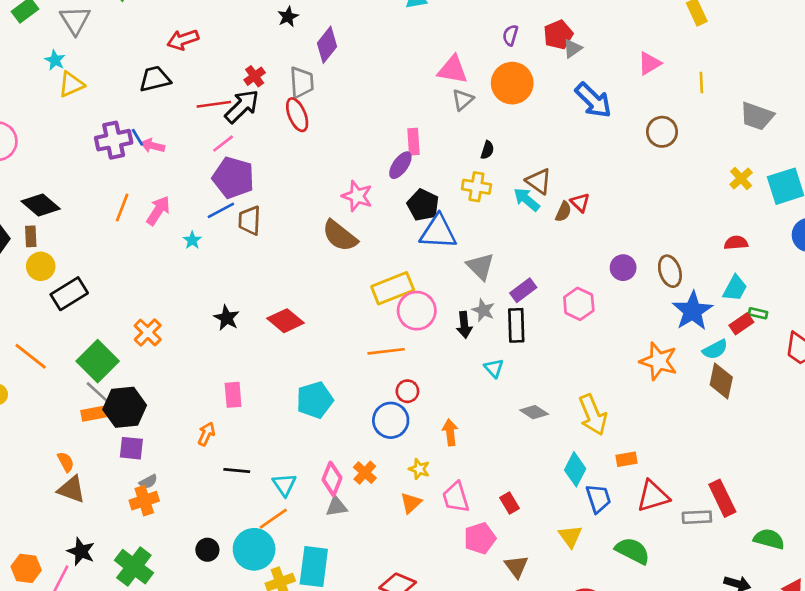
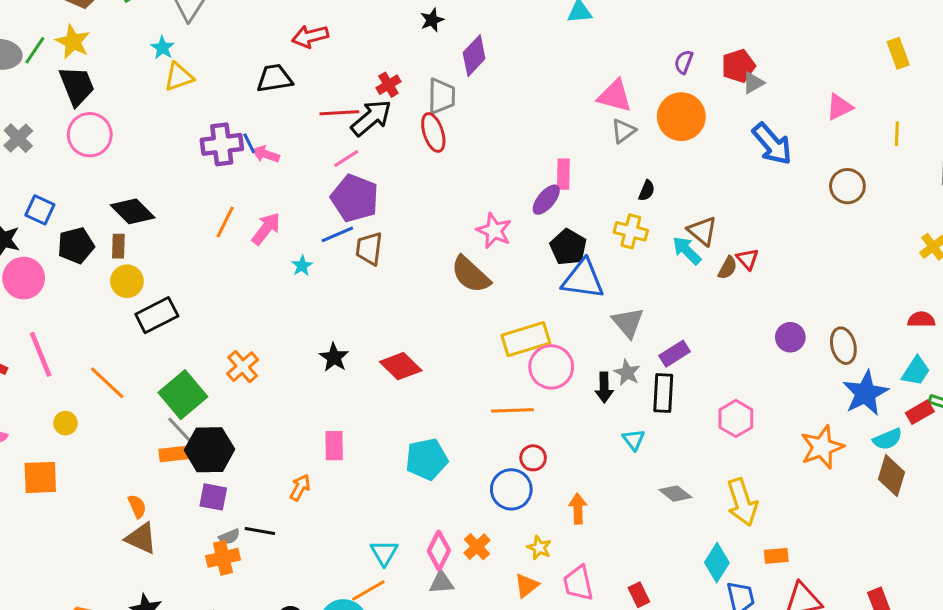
pink hexagon: (579, 304) -> (736, 418), moved
orange star: (659, 361) -> (822, 447), turned 30
black line: (237, 470) -> (260, 531), moved

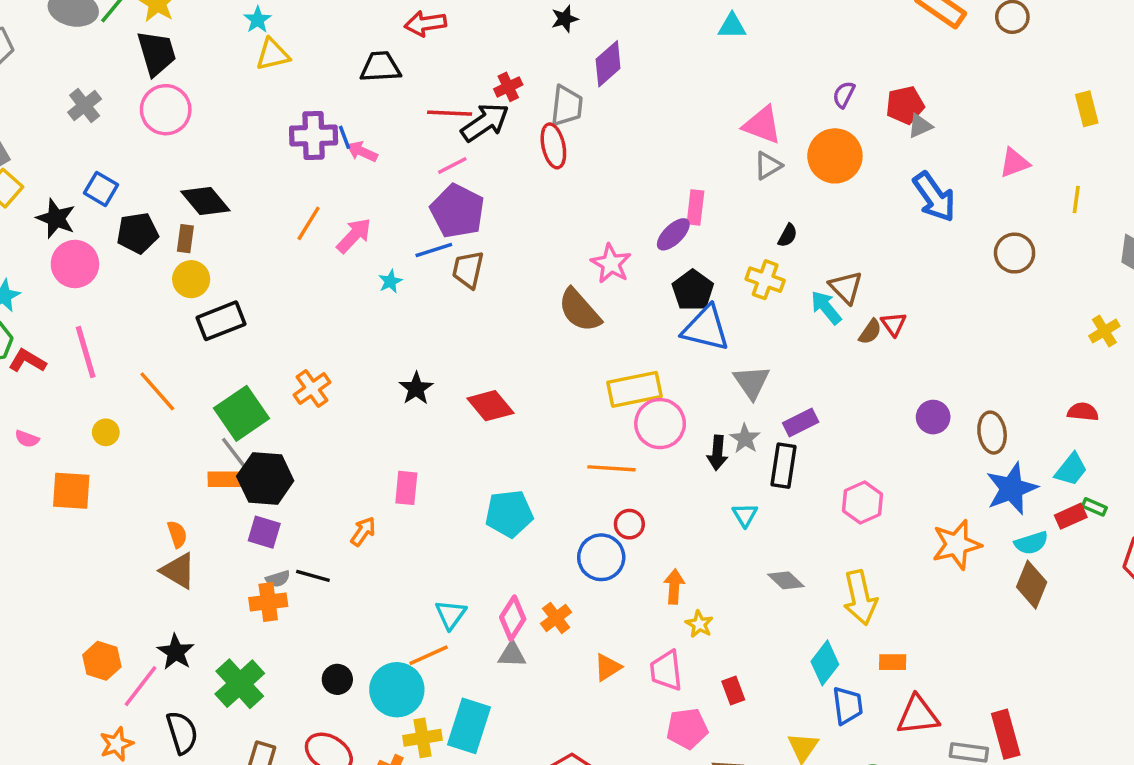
yellow star: (539, 548) -> (699, 624), moved

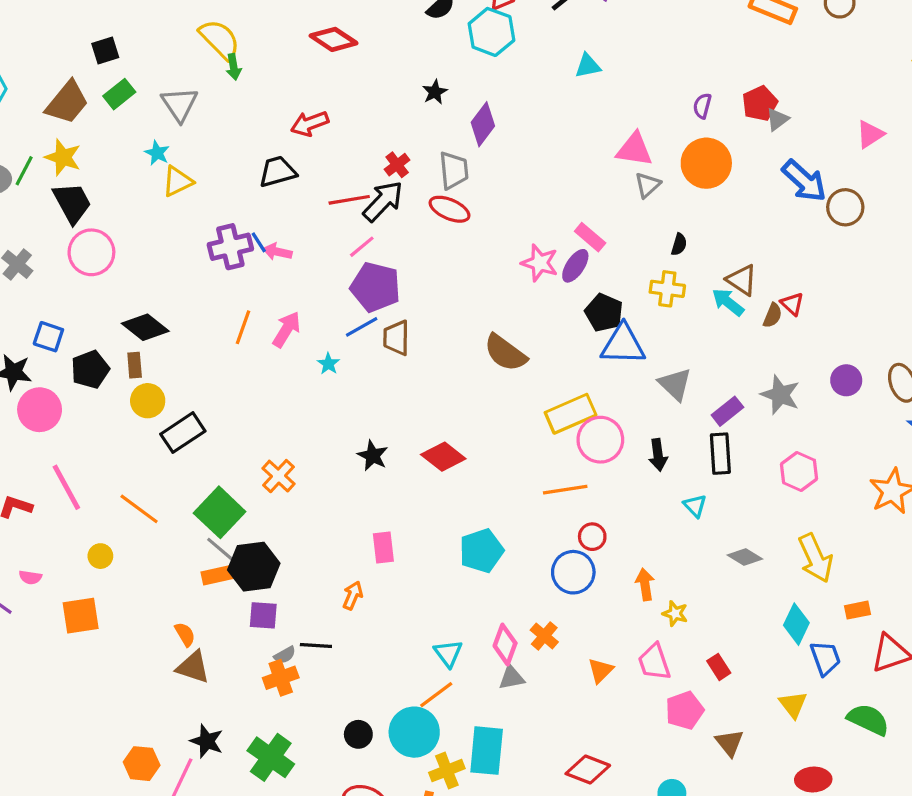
red ellipse: (553, 146) -> (450, 209), turned -42
pink rectangle: (695, 207) -> (590, 237), turned -44
brown circle: (1015, 253) -> (845, 207), moved
pink star: (611, 264) -> (540, 263), moved
gray star: (745, 439) -> (780, 395), moved, size x1.4

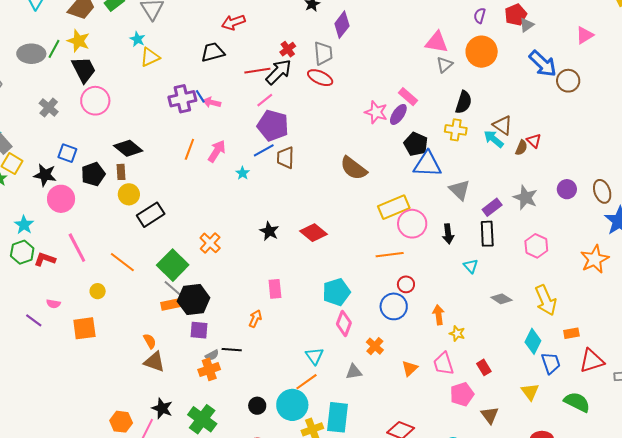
black semicircle: (679, 244) -> (464, 102), size x1.6
pink diamond: (505, 645) -> (344, 323), moved

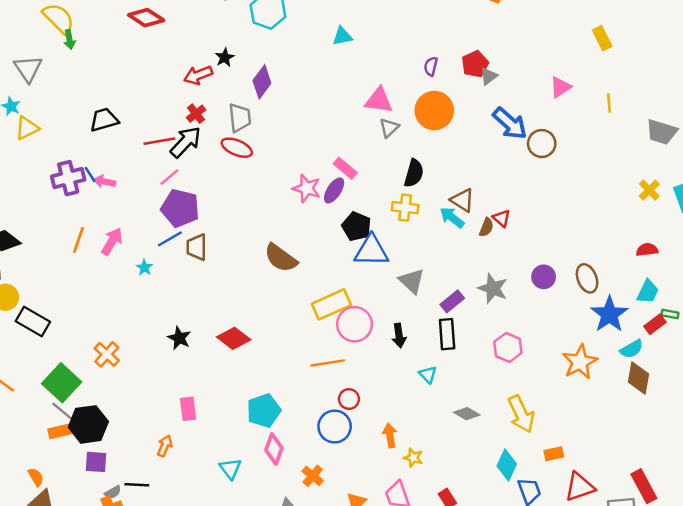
red arrow: (233, 22) -> (198, 75), moved
black rectangle: (151, 215) -> (33, 322), turned 64
cyan triangle: (314, 356) -> (230, 469), moved

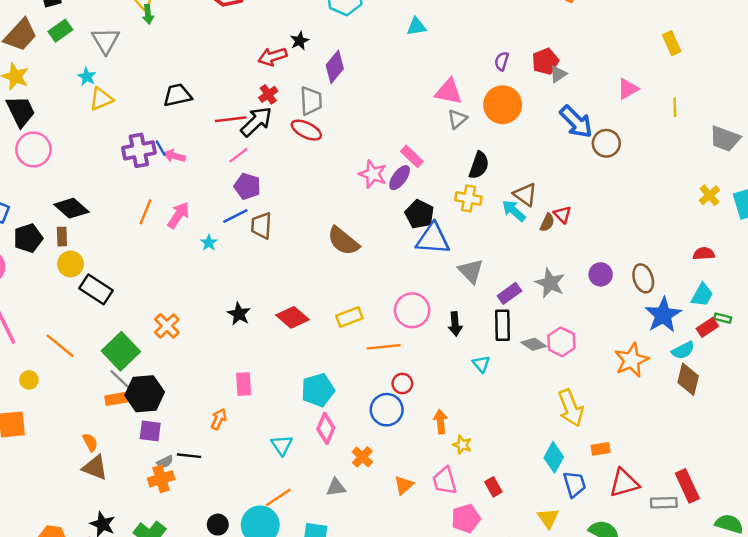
purple pentagon: (180, 208) -> (247, 186), size x0.7
yellow rectangle: (331, 304) -> (349, 317), moved, size x0.7
gray diamond: (467, 414) -> (534, 344), moved

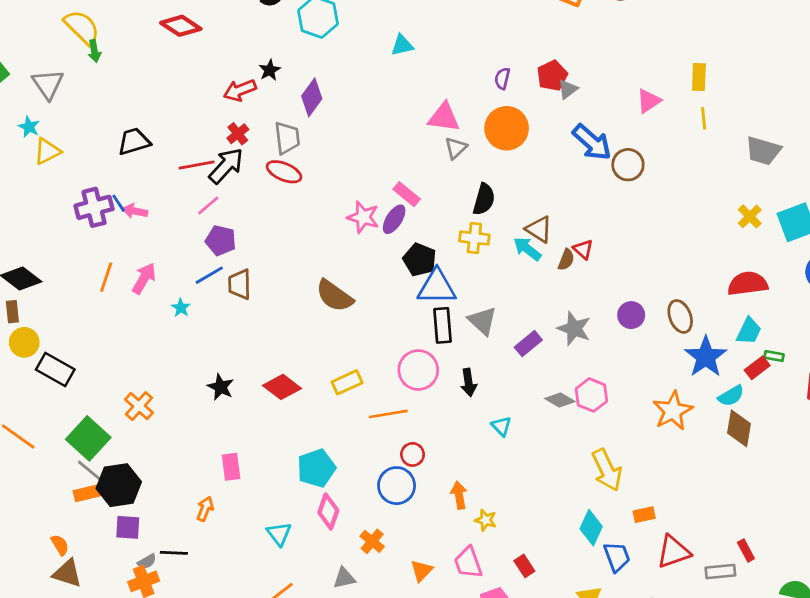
yellow rectangle: (672, 43) -> (699, 77), moved, turned 30
red semicircle: (704, 254) -> (748, 284), size x1.6
black rectangle: (502, 325) -> (442, 325), moved
red rectangle: (687, 486) -> (746, 550), size x0.6

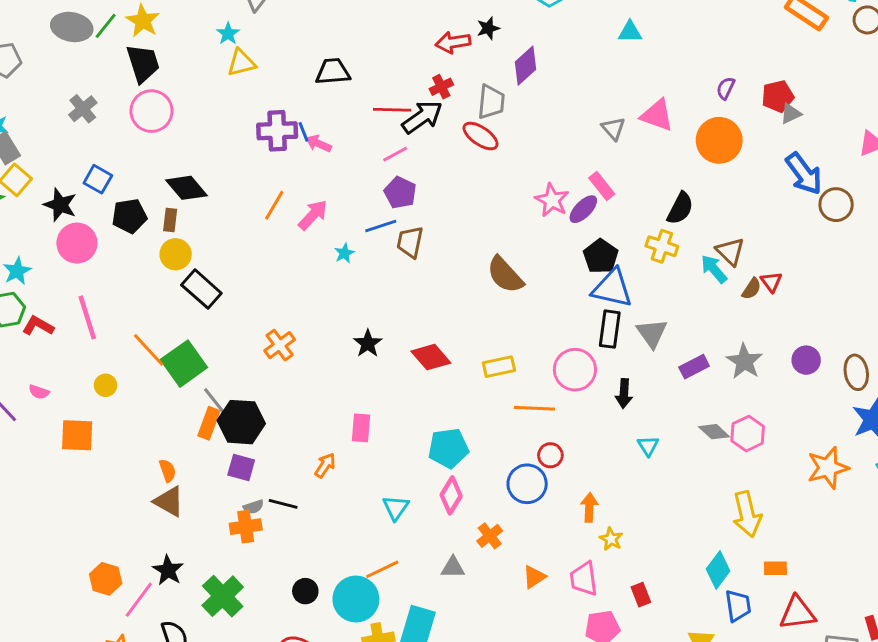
gray triangle: (456, 148) -> (613, 128), moved, turned -40
green square: (88, 438) -> (184, 364), moved
orange rectangle: (89, 493) -> (209, 423), turned -68

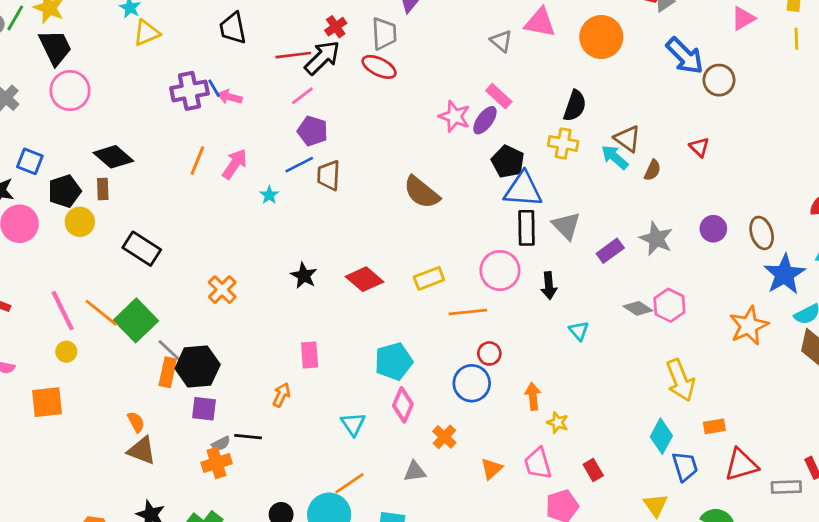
black trapezoid: (333, 72) -> (233, 28), turned -88
yellow circle: (176, 254) -> (80, 222), moved
red triangle: (771, 282) -> (699, 147), moved
pink line: (87, 317) -> (63, 311), moved

